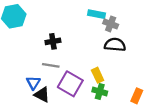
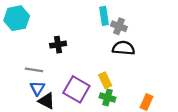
cyan rectangle: (96, 14) -> (104, 16), turned 70
gray line: (51, 65) -> (34, 70), moved

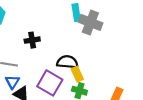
gray cross: (119, 26) -> (90, 22), size x1.5
black semicircle: (124, 48) -> (67, 62), moved

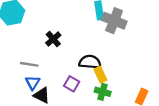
black cross: (32, 40) -> (53, 39), turned -32
purple square: (50, 83) -> (72, 84), size x0.6

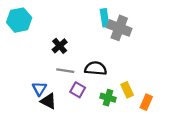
gray line: (29, 64) -> (65, 71), moved
yellow rectangle: (100, 75) -> (127, 90), moved

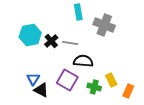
cyan rectangle: (105, 18) -> (78, 12), moved
cyan hexagon: (19, 20) -> (30, 35), moved
gray line: (65, 71) -> (70, 43), moved
purple square: (78, 90) -> (67, 80), size x1.5

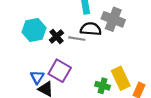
black semicircle: (83, 61) -> (91, 29), moved
purple square: (67, 80) -> (60, 71), moved
yellow rectangle: (111, 80) -> (121, 78), size x1.5

